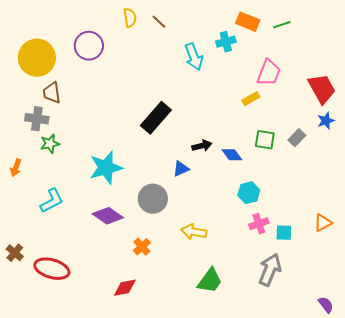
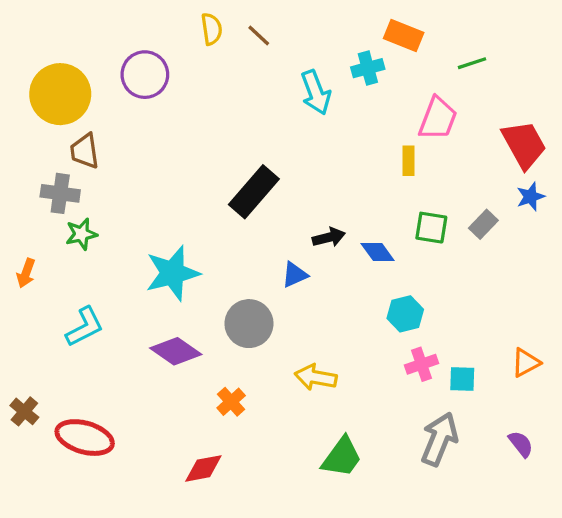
green line: (282, 25) -> (472, 63), moved
yellow rectangle: (251, 99) -> (408, 161), turned -60
purple semicircle: (326, 305) -> (521, 444), moved

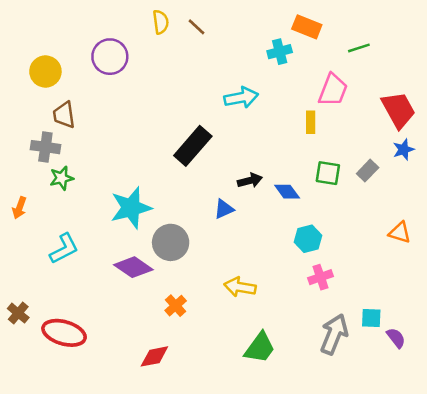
cyan arrow: (316, 92) -> (241, 97), moved, turned -80
yellow circle: (60, 94) -> (45, 71), size x0.7
gray circle: (249, 324) -> (171, 242), moved
orange triangle: (526, 363) -> (400, 233), moved, turned 45
cyan square: (462, 379) -> (371, 318), moved

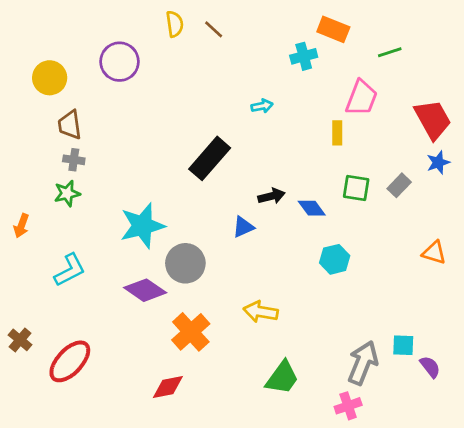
cyan arrow: (241, 97) -> (262, 106), size x0.6
gray cross: (45, 147) -> (74, 160), moved, size x0.7
pink cross: (320, 277) -> (348, 406), moved
orange cross: (176, 306) -> (191, 332), size x1.6
red ellipse: (64, 333) -> (70, 361), turned -63

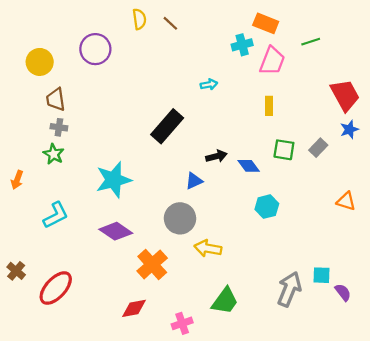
pink trapezoid: (362, 98) -> (272, 61), moved
green star: (67, 193) -> (54, 154), turned -30
gray circle: (185, 263) -> (180, 218), moved
pink cross: (348, 406) -> (182, 323), moved

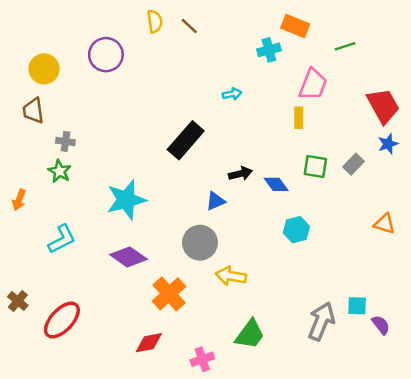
pink trapezoid: (272, 61) -> (313, 84), moved
brown trapezoid: (56, 99) -> (33, 111), moved

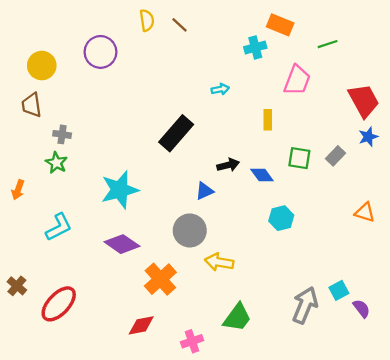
yellow rectangle: (299, 118) -> (268, 120), moved
cyan square: (357, 306) -> (339, 290), turned -30

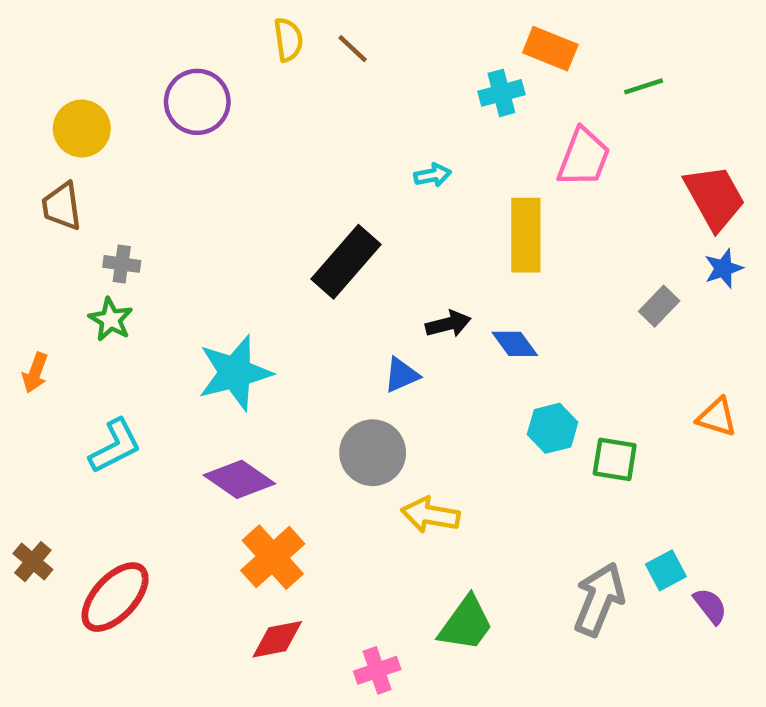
yellow rectangle: (268, 120) -> (526, 235), size x1.8
green square: (299, 158) -> (615, 459), moved
orange cross: (160, 279) -> (273, 557), moved

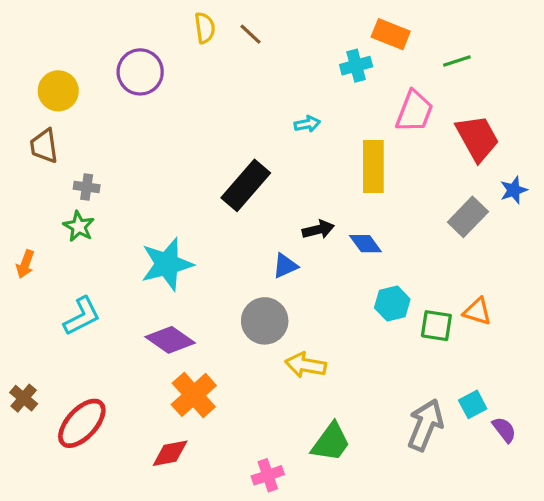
red trapezoid: (715, 197) -> (477, 138), moved
gray rectangle: (659, 306) -> (468, 217), size x1.4
orange triangle: (717, 417) -> (477, 311), moved
red diamond: (277, 639) -> (170, 453), moved

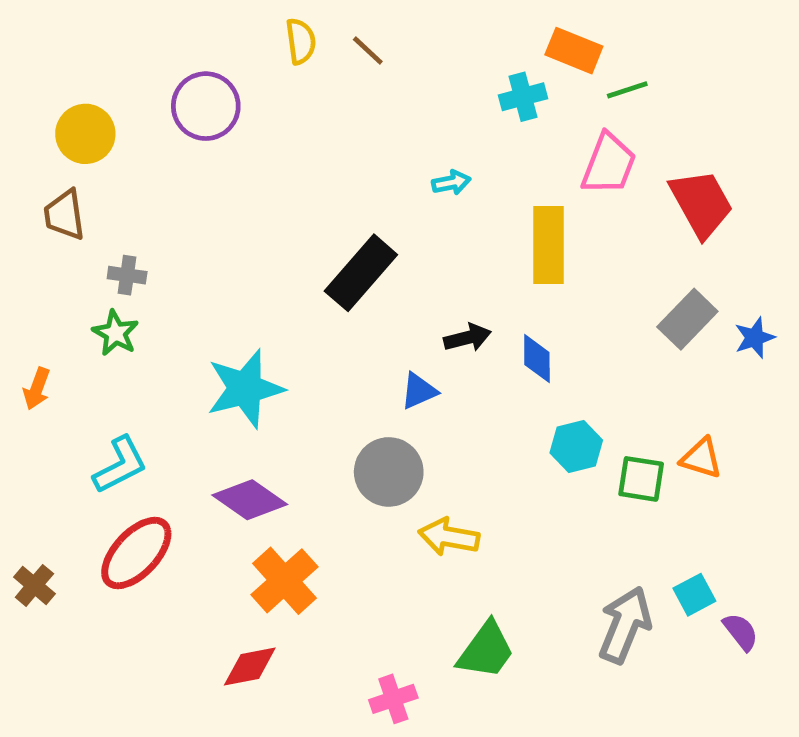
green line: (457, 61) -> (627, 90), moved
blue star: (514, 190) -> (755, 338), moved
blue diamond: (366, 244) -> (537, 358), turned 36
red ellipse: (82, 423) -> (136, 553), moved

